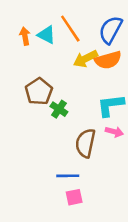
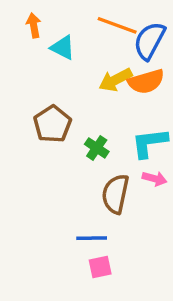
orange line: (70, 29) -> (117, 25), moved, turned -36
orange arrow: (25, 36) -> (34, 25), moved
green cross: (59, 109) -> (97, 148), moved

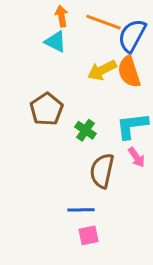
orange arrow: (34, 25) -> (61, 16), moved
orange semicircle: (146, 82) -> (129, 72), turned 88
pink arrow: (155, 179) -> (137, 157), turned 40

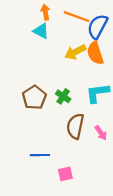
brown pentagon: (46, 109) -> (34, 97), moved
pink arrow: (137, 157) -> (101, 133), moved
blue line: (81, 210) -> (40, 155), moved

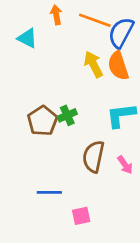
cyan triangle: (41, 31) -> (27, 38), moved
yellow arrow: (75, 52) -> (93, 64), turned 90
green cross: (63, 96) -> (67, 115), moved, turned 32

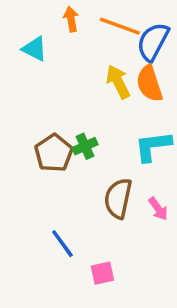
blue line: (49, 192) -> (62, 244), turned 55

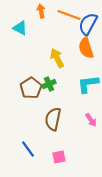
yellow arrow: (118, 82) -> (57, 58), moved
brown semicircle: (118, 198) -> (53, 119), moved
blue line: (62, 244) -> (28, 149), moved

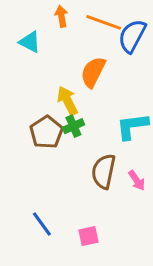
orange semicircle: (86, 48) -> (93, 72), moved, turned 45
yellow arrow: (57, 58) -> (67, 101), moved
brown semicircle: (53, 119) -> (104, 171), moved

